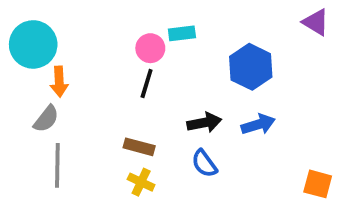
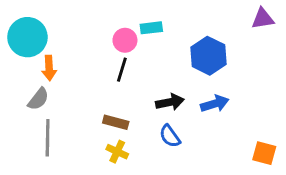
purple triangle: (316, 22) -> (263, 19), turned -40

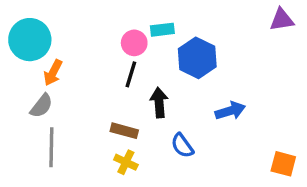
blue hexagon: (209, 56) -> (197, 58), moved
orange arrow: (49, 68) -> (53, 73), turned 30
black arrow: (170, 102) -> (159, 103), moved, turned -84

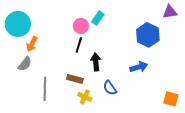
cyan rectangle: (162, 30) -> (98, 18), turned -48
blue hexagon: (197, 58) -> (148, 35), moved
gray line: (51, 147) -> (45, 89), moved
yellow cross: (126, 162) -> (85, 97), moved

